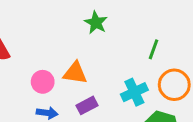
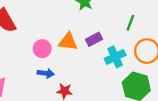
purple rectangle: (87, 105) -> (94, 39), moved

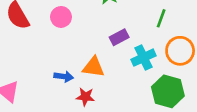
orange triangle: (68, 42) -> (93, 67), moved
pink circle: (42, 49) -> (61, 17), moved

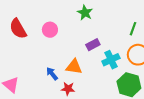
green line: (161, 18) -> (133, 29), moved
blue arrow: (64, 76) -> (52, 74), turned -136

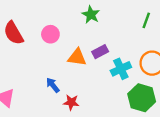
green line: (133, 29) -> (146, 20), moved
orange triangle: (74, 67) -> (77, 57), moved

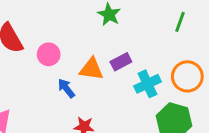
pink circle: (50, 34) -> (49, 54), moved
blue arrow: (53, 85) -> (66, 88), moved

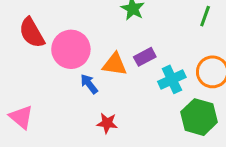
pink circle: (49, 54) -> (71, 49), size x1.6

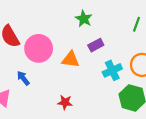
purple rectangle: (145, 57) -> (96, 45), moved
blue arrow: (89, 84) -> (23, 78), moved

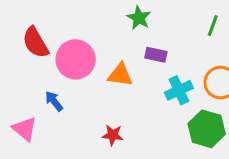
purple rectangle: (96, 45) -> (156, 55), turned 40

